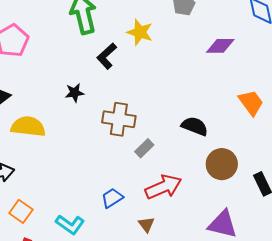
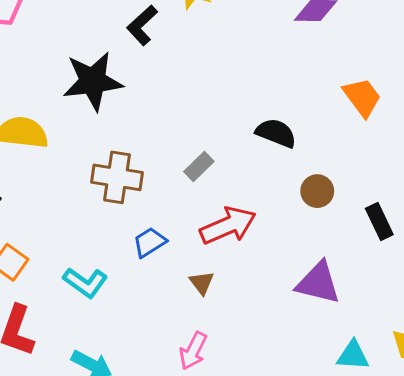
black star: (75, 93) -> (93, 81), size x2.0
brown cross: (119, 119) -> (117, 177), moved
brown circle: (222, 164) -> (317, 191), size x0.7

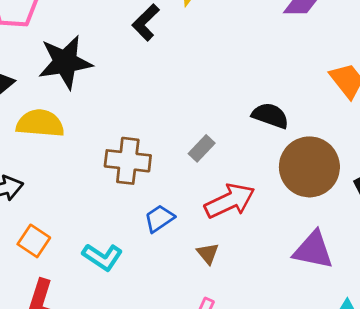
black star: (93, 81) -> (65, 62), moved
brown circle: (317, 191) -> (309, 167), size x2.0

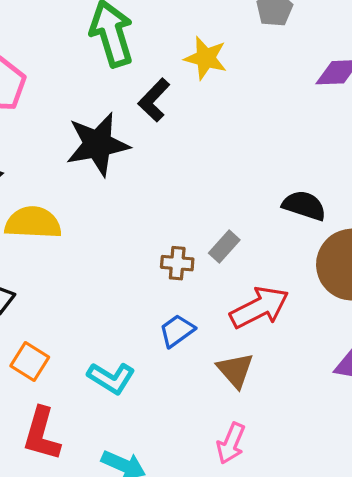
black star: (65, 62) -> (98, 144), moved
brown cross: (128, 161) -> (177, 263), moved, size x0.6
brown triangle: (208, 253) -> (235, 370), size x1.4

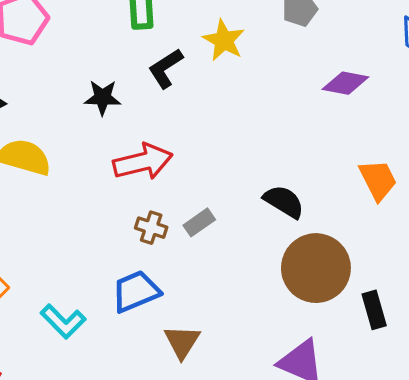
black star: (98, 144) -> (103, 98), size x0.6
red arrow: (259, 307) -> (143, 162), moved
blue trapezoid: (177, 331) -> (136, 291), size x1.4

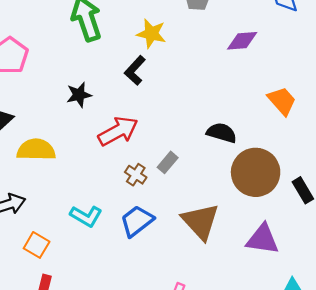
black L-shape: (166, 68) -> (135, 70), moved
brown cross: (151, 228) -> (136, 175), turned 30
cyan L-shape: (63, 321) -> (86, 216), moved
brown triangle: (182, 342) -> (200, 221), moved, size x1.5

